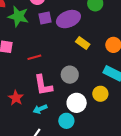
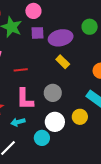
yellow rectangle: (83, 43) -> (63, 62), moved

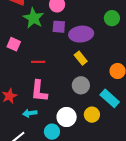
green circle: (90, 27) -> (112, 18), moved
gray circle: (53, 93) -> (81, 85), moved

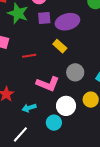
yellow rectangle: (81, 58) -> (60, 46), moved
pink L-shape: (39, 91) -> (48, 84), moved, turned -65

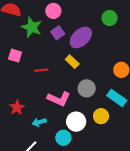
purple square: (44, 18) -> (58, 33), turned -32
purple ellipse: (67, 22) -> (81, 37), turned -30

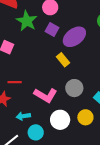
purple square: (58, 33) -> (52, 30), turned -32
red line: (41, 70) -> (15, 82), moved
cyan circle: (63, 138) -> (36, 132), moved

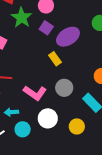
yellow circle: (85, 117) -> (77, 126), moved

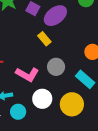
yellow circle: (77, 126) -> (72, 104), size x1.5

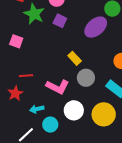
purple ellipse: (55, 16) -> (96, 27), moved
yellow rectangle: (44, 39) -> (75, 58), moved

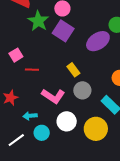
purple square: (60, 21) -> (63, 31), size x1.5
pink square: (16, 41) -> (16, 55), moved, turned 32
red line: (26, 76) -> (32, 70), moved

